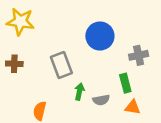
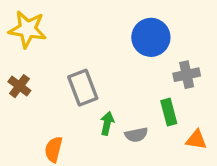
blue circle: (100, 36) -> (151, 37), moved
brown cross: (14, 64) -> (19, 86), turned 35
orange triangle: (133, 107) -> (196, 140), moved

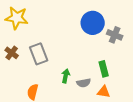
gray cross: (187, 75) -> (115, 35), moved, turned 35
gray rectangle: (83, 88) -> (39, 54), moved
orange triangle: (196, 140) -> (104, 92), moved

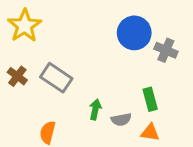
yellow star: (17, 18) -> (25, 26), turned 30
gray rectangle: (39, 54) -> (56, 78), turned -35

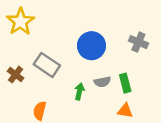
blue circle: (134, 33) -> (91, 46), moved
brown cross: (17, 76) -> (16, 75), moved
gray semicircle: (121, 119) -> (102, 82), moved

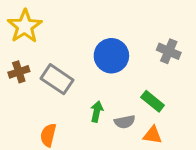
brown cross: (16, 75) -> (19, 72), moved, turned 35
gray semicircle: (102, 82) -> (125, 122), moved
green rectangle: (125, 83) -> (153, 101), turned -36

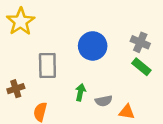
brown cross: (19, 72) -> (16, 89), moved
gray rectangle: (57, 79) -> (47, 66), turned 55
green rectangle: (153, 101) -> (141, 67), moved

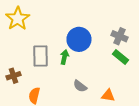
green arrow: (80, 92) -> (64, 57), moved
gray semicircle: (104, 101) -> (80, 86), moved, turned 48

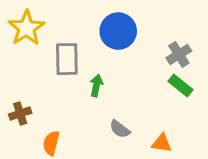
gray cross: (120, 36) -> (179, 54), turned 35
blue circle: (79, 39) -> (118, 31), moved
gray rectangle: (41, 56) -> (67, 59), moved

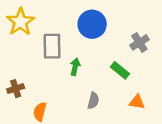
green rectangle: (180, 86) -> (120, 70), moved
gray semicircle: (120, 129) -> (93, 101), turned -112
orange triangle: (162, 143) -> (137, 102), moved

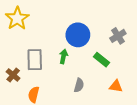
blue circle: (92, 24) -> (78, 35), moved
gray rectangle: (52, 46) -> (35, 60), moved
brown cross: (16, 89) -> (13, 75), turned -32

